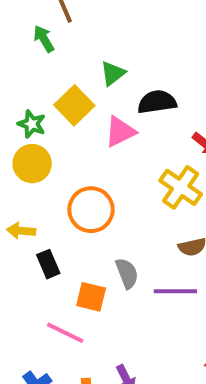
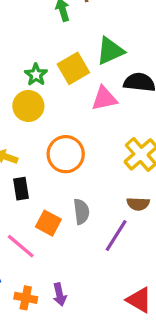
green triangle: (113, 73) -> (110, 51), size x1.4
purple line: (175, 291) -> (116, 235), turned -72

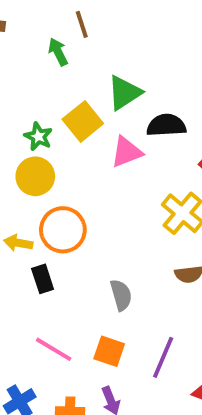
orange circle: (66, 154) -> (63, 230), moved
orange square: (48, 223) -> (109, 351), moved
purple line: (116, 235) -> (163, 357), moved

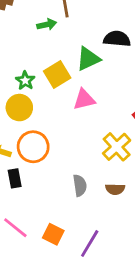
green arrow: (58, 52) -> (47, 25), turned 96
black semicircle: (166, 125) -> (117, 39), moved
gray semicircle: (121, 295) -> (80, 185), moved

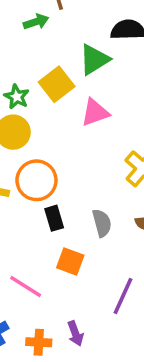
black rectangle: (15, 178) -> (54, 218), moved
orange square: (53, 234) -> (70, 262), moved

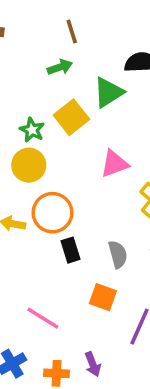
green arrow: (36, 22) -> (60, 67), moved
pink triangle: (95, 112) -> (114, 164), moved
orange square: (70, 262) -> (103, 297), moved

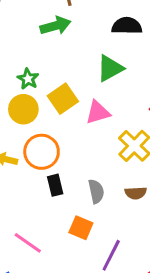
green arrow: (60, 67) -> (55, 26), size x1.4
green triangle: (108, 92) -> (110, 68), moved
yellow square: (71, 117) -> (63, 99), moved

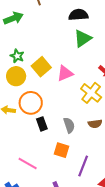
green arrow: (55, 26) -> (13, 18), moved
green triangle: (110, 68) -> (83, 39), moved

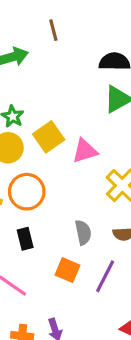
black rectangle: (42, 124) -> (25, 239), moved
purple line: (83, 166) -> (105, 276), moved

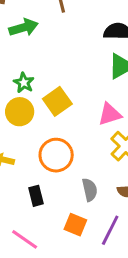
pink triangle: (85, 151) -> (110, 114), moved
orange circle: (27, 192) -> (56, 155), moved

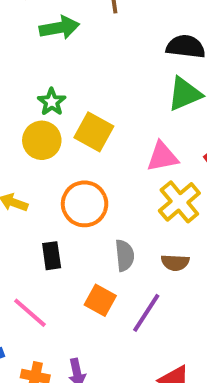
yellow square: (57, 101) -> (94, 132), turned -32

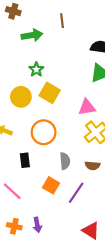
green star: (52, 102) -> (36, 69), moved

